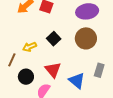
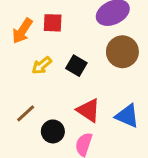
yellow arrow: (30, 47) -> (42, 65), moved
brown line: (12, 60) -> (26, 113), turned 40

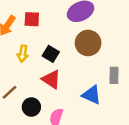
yellow arrow: (42, 65) -> (23, 54), turned -42
red triangle: (89, 110) -> (51, 79), moved

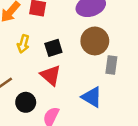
black square: (51, 54) -> (53, 48), turned 35
gray rectangle: (114, 75) -> (111, 65), moved

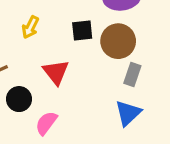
black square: (53, 48) -> (82, 31), moved
blue triangle: (92, 97) -> (128, 113), moved, turned 35

